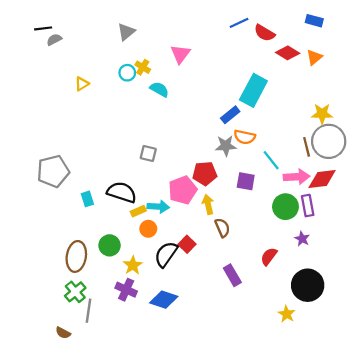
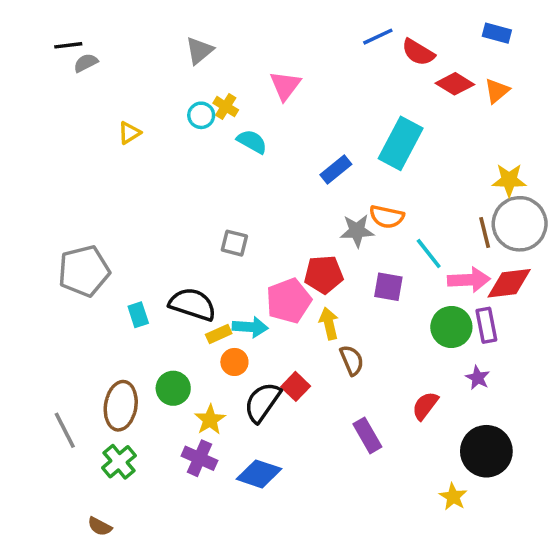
blue rectangle: (230, 115) -> (336, 170), moved
gray line: (89, 311) -> (65, 430), moved, turned -35

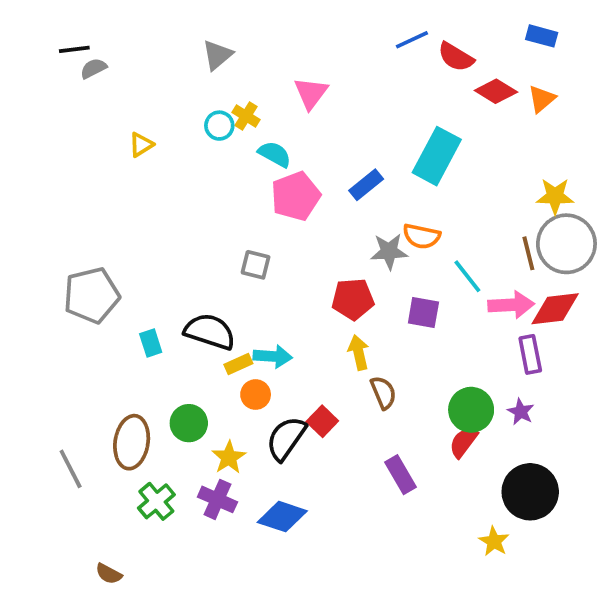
pink pentagon: (289, 301) -> (296, 196), moved
green circle: (451, 327) -> (471, 410), moved
green cross: (119, 462) -> (156, 501), moved

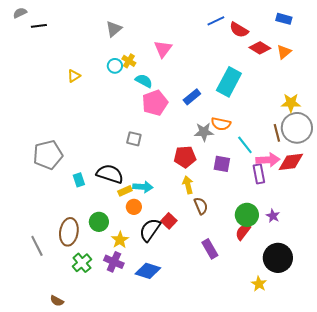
gray semicircle: (93, 68) -> (20, 13), moved
purple rectangle: (530, 354) -> (259, 174), moved

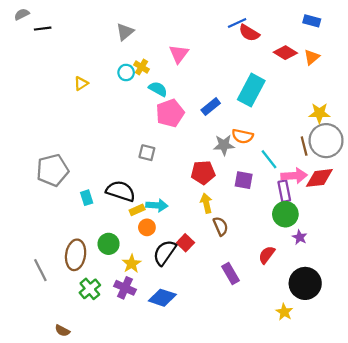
red semicircle: (239, 30) -> (249, 33), moved
green circle: (247, 215) -> (285, 214), moved

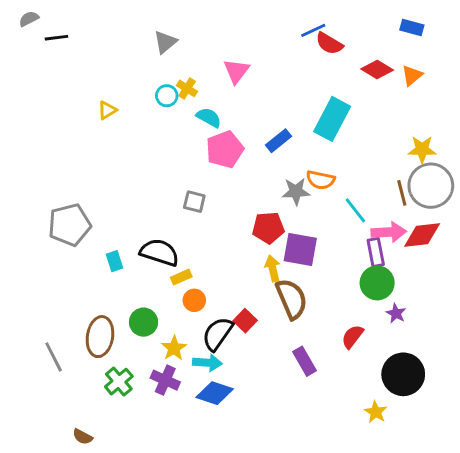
purple square: (244, 180) -> (300, 250), moved, size x1.4
cyan arrow: (157, 205) -> (207, 363), moved
brown semicircle: (221, 226) -> (292, 299), size x1.6

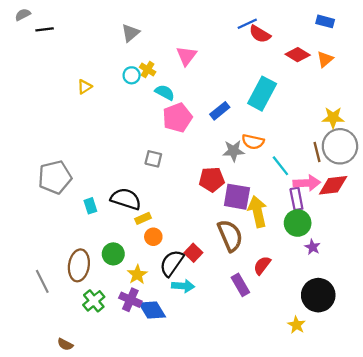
yellow arrow: (273, 268) -> (258, 212), moved, size x1.5
red semicircle: (352, 337) -> (262, 265), moved
cyan arrow: (207, 363) -> (183, 286), moved
blue diamond: (215, 393) -> (152, 310), moved, turned 40

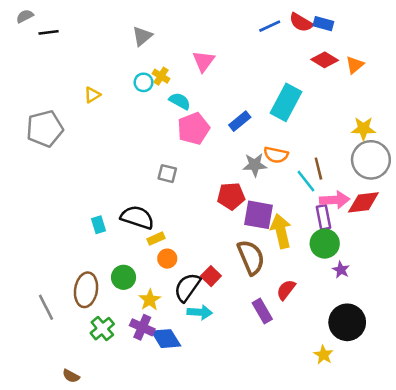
blue rectangle: (325, 21) -> (323, 24), moved
red semicircle: (260, 34) -> (301, 22), moved
brown line: (317, 152) -> (318, 169), moved
gray pentagon: (55, 177) -> (45, 129), moved

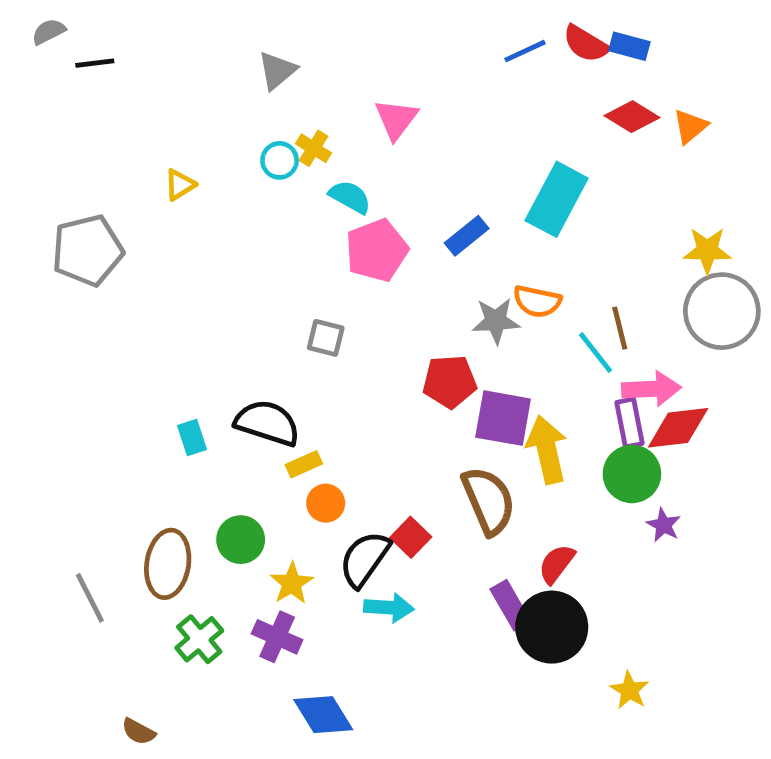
red diamond: (363, 202) -> (678, 428), moved
black circle: (347, 322) -> (552, 627), moved
blue diamond: (166, 339) -> (323, 715), moved

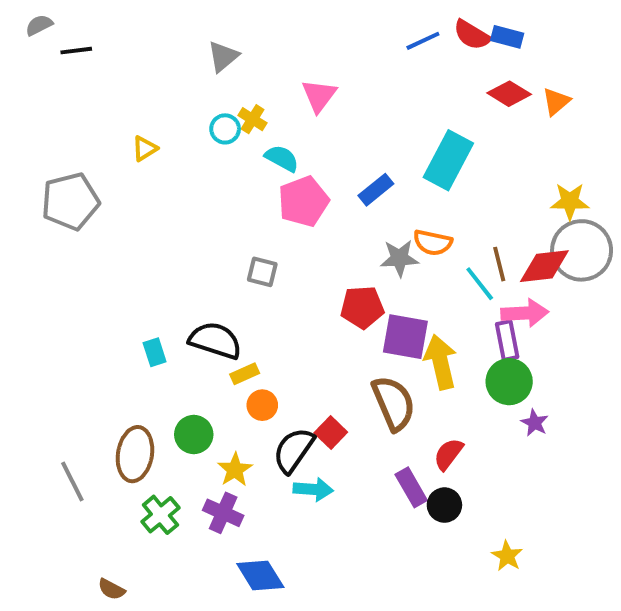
red diamond: (678, 428) -> (544, 266), moved
black circle: (552, 627) -> (444, 505), size x0.6

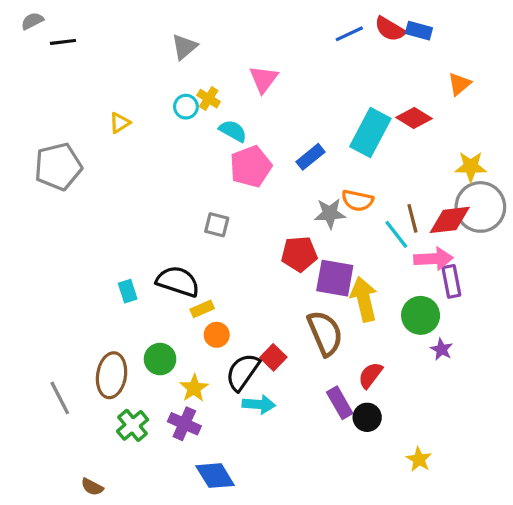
red diamond: (509, 94) -> (414, 118), moved
purple rectangle: (507, 340) -> (451, 281), moved

